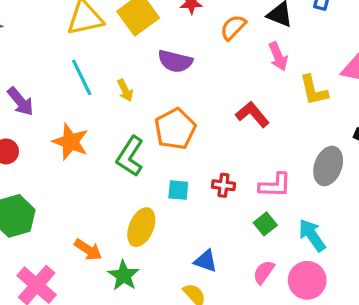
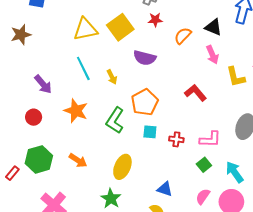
cyan square: (178, 190) -> (150, 132), moved
orange arrow: (88, 250) -> (78, 160), moved

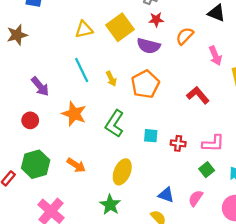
black triangle: (213, 27) -> (216, 13), moved
yellow triangle: (85, 29) -> (84, 29), size x0.7
purple semicircle: (145, 58) -> (149, 46), moved
orange pentagon: (145, 102) -> (145, 84), moved
pink semicircle: (203, 196) -> (196, 198), moved

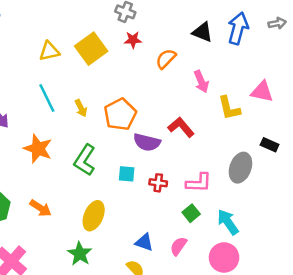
purple semicircle: (149, 46) -> (147, 142), moved

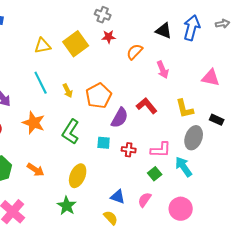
yellow L-shape: (229, 108) -> (185, 109), moved
purple semicircle: (147, 142) -> (120, 118), turned -75
cyan arrow: (228, 222) -> (184, 167), moved

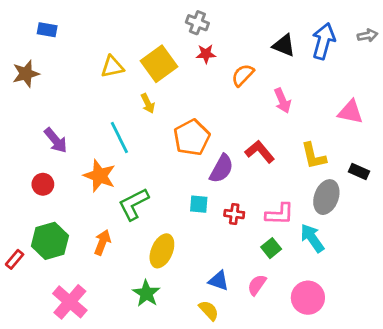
cyan line: (41, 83) -> (119, 137), moved
yellow arrow: (68, 91) -> (148, 103), moved
green L-shape: (71, 132) -> (134, 204), moved, turned 30
orange arrow: (36, 170) -> (102, 242), turned -102

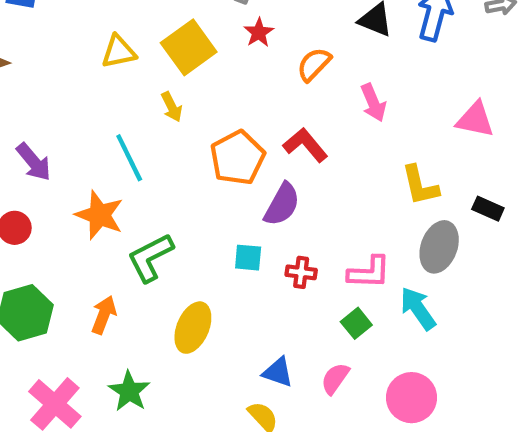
red star: (206, 54) -> (259, 33), turned -30
red L-shape: (260, 152) -> (305, 145), moved
green star: (146, 293) -> (129, 391), moved

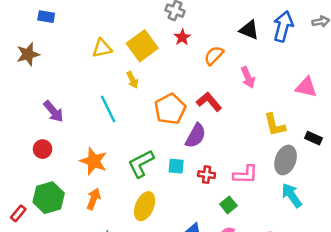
orange star: (100, 215) -> (94, 161), moved
green L-shape: (150, 258) -> (141, 164), moved
cyan arrow: (418, 308) -> (292, 195), moved
green square: (356, 323) -> (228, 205), moved

